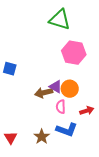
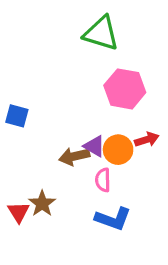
red arrow: (87, 111) -> (147, 139), moved
brown star: (42, 137) -> (42, 204), moved
red triangle: (11, 138) -> (19, 212), moved

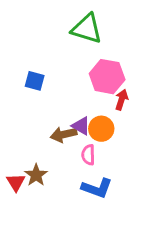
blue square: (17, 116) -> (35, 81), moved
red arrow: (147, 139) -> (122, 100), moved, turned -54

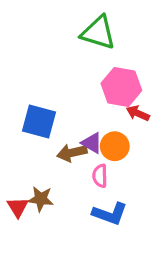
blue square: (35, 81) -> (39, 122), moved, size x1.5
red arrow: (122, 100) -> (138, 113), turned -84
brown star: (36, 175) -> (41, 199), turned -30

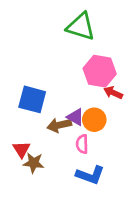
red triangle: (18, 207) -> (21, 149), moved

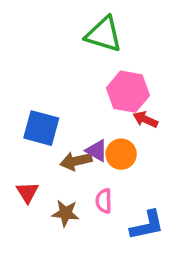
pink semicircle: (82, 144) -> (104, 201), moved
brown star: (34, 163) -> (66, 213), moved
blue L-shape: (90, 175) -> (147, 225), moved, turned -32

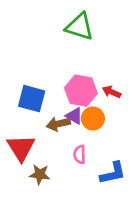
pink hexagon: (128, 92) -> (81, 91), moved
red triangle: (27, 192) -> (21, 148), size x1.6
brown star: (66, 213) -> (40, 174), moved

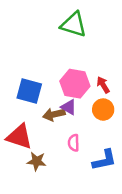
red arrow: (112, 92) -> (103, 85), turned 35
orange circle: (93, 119) -> (103, 110), moved
red triangle: (21, 148) -> (19, 137), turned -40

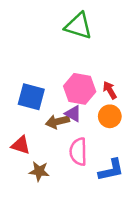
red triangle: (19, 137) -> (21, 145), size x0.7
pink semicircle: (74, 143) -> (78, 152), size x1.5

